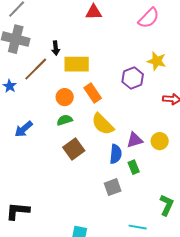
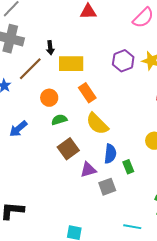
purple hexagon: (133, 78) -> (123, 61), moved
orange circle: (65, 97) -> (49, 98), moved
purple triangle: (135, 140) -> (88, 170), moved

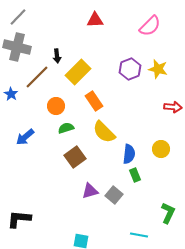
yellow rectangle: (71, 64) -> (78, 72), turned -45
blue semicircle: (110, 154) -> (129, 154), moved
purple triangle: (88, 170) -> (90, 191), moved
gray square: (107, 187) -> (114, 195), turned -30

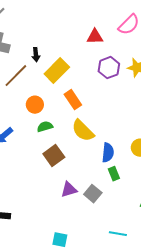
red triangle: (95, 20) -> (95, 37), moved

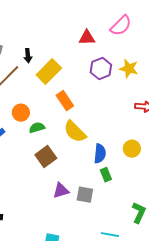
orange circle: (35, 105) -> (21, 113), moved
gray square: (93, 194) -> (85, 195), turned -30

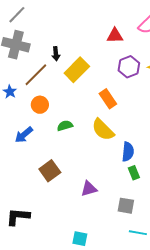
orange rectangle: (65, 101) -> (108, 99), moved
orange circle: (21, 113) -> (40, 105), moved
brown square: (46, 157) -> (50, 171), moved
gray square: (85, 195) -> (126, 206), moved

